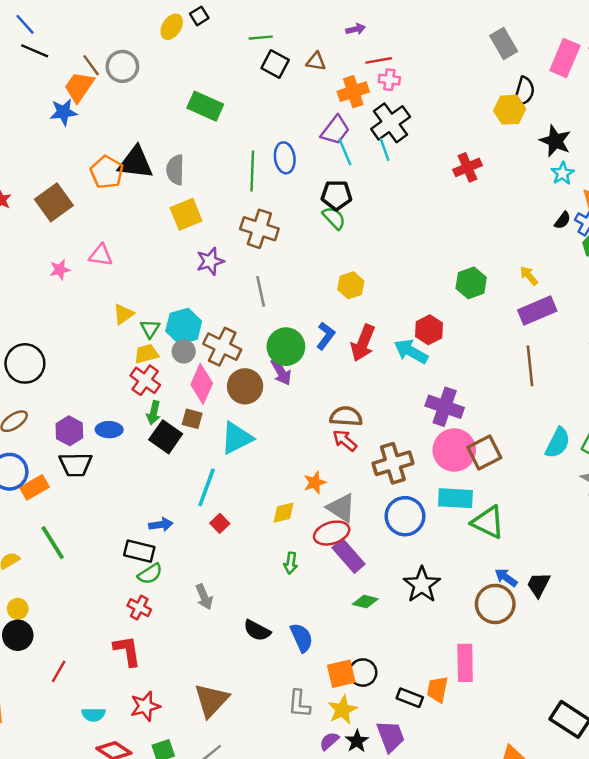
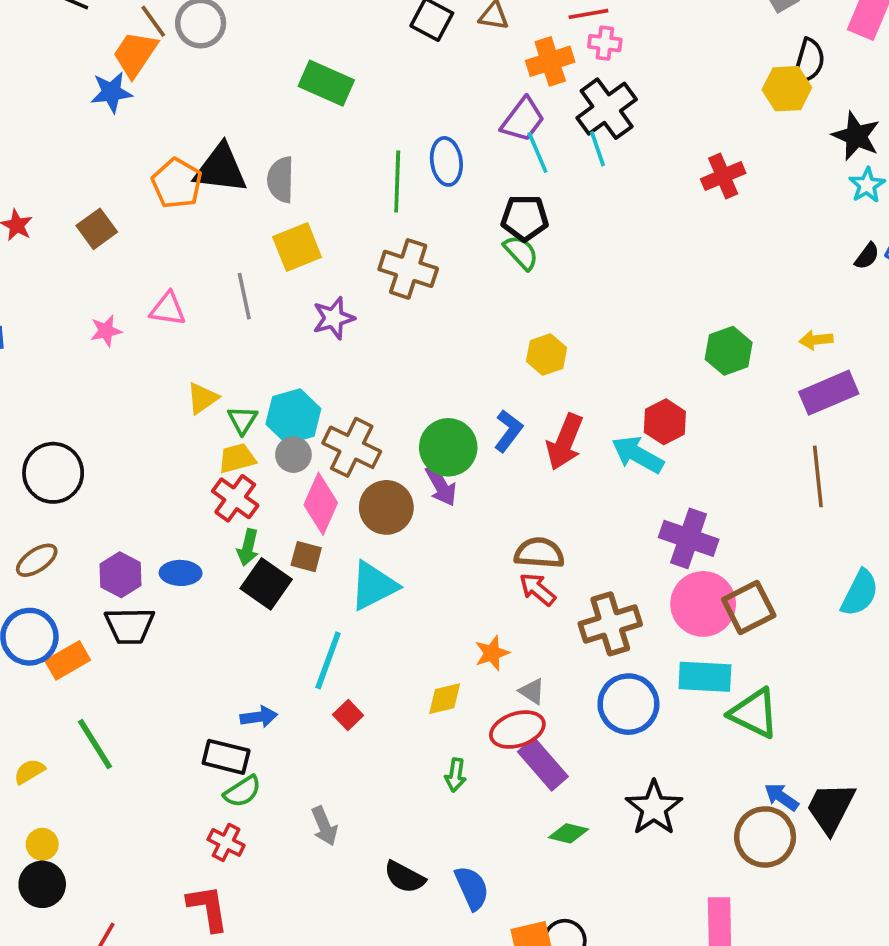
brown square: (54, 202) -> (97, 229), size x0.7
yellow arrow: (529, 276) -> (816, 340), turned -55
gray line: (261, 291) -> (244, 296), moved
gray triangle: (341, 508) -> (532, 691), size x0.6
black trapezoid: (538, 585) -> (831, 808), size x1.4

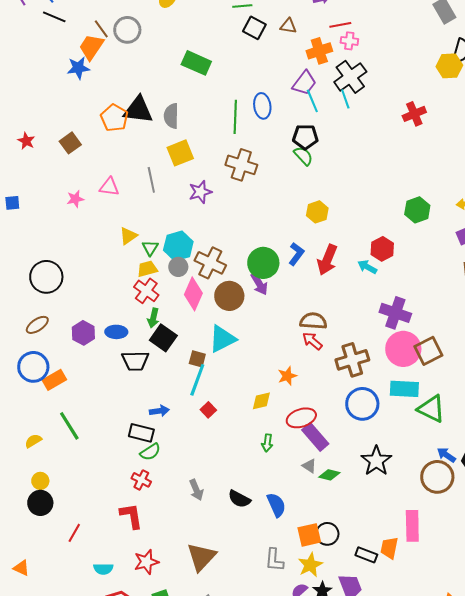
cyan arrow: (638, 455) -> (367, 267), size x0.7
brown square: (306, 557) -> (197, 359), moved
black trapezoid: (130, 626) -> (135, 361), moved
gray triangle: (532, 691) -> (309, 466), moved
gray arrow: (324, 826) -> (196, 490), moved

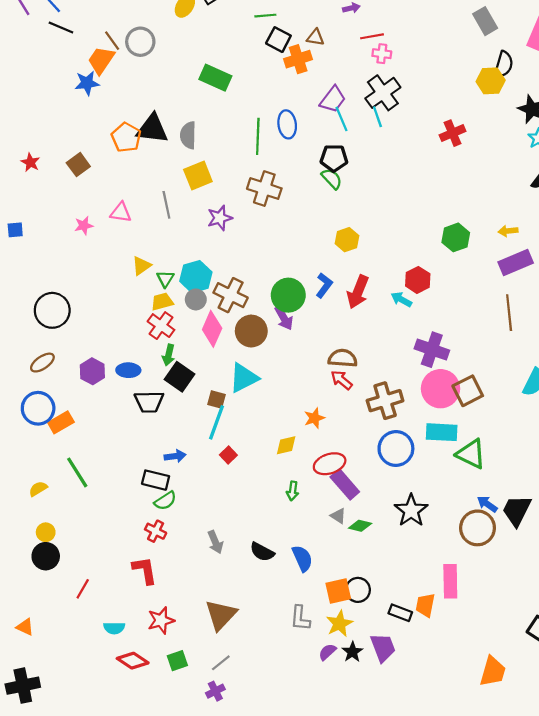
orange cross: (319, 51) -> (298, 59), moved

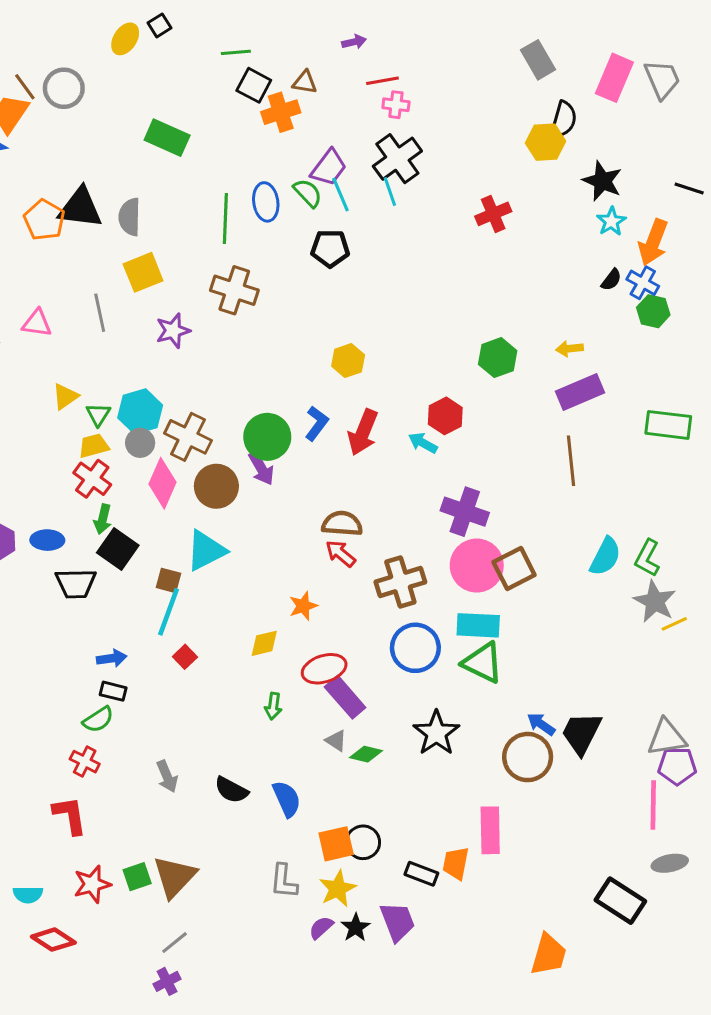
green semicircle: (332, 179) -> (308, 193), moved
green triangle: (471, 454) -> (483, 663), moved
black rectangle: (156, 480) -> (113, 691), moved, size x0.7
green square: (177, 661) -> (137, 877), moved

